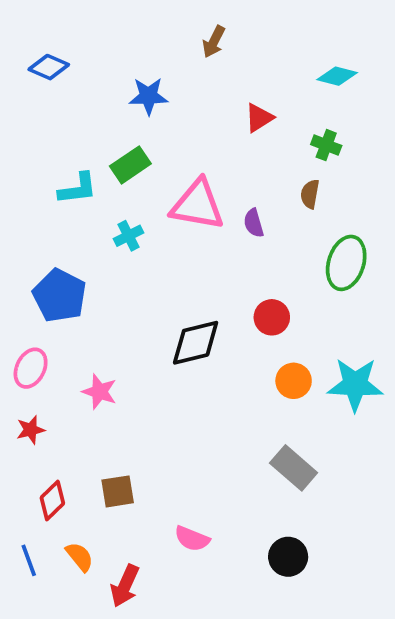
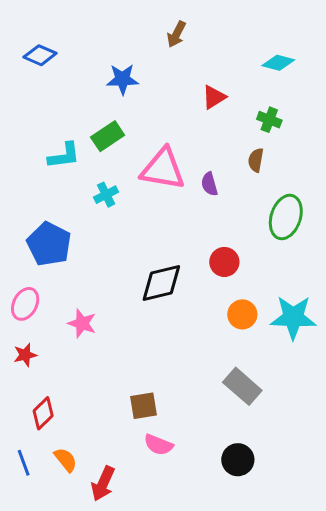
brown square: (118, 491) -> (143, 406), moved

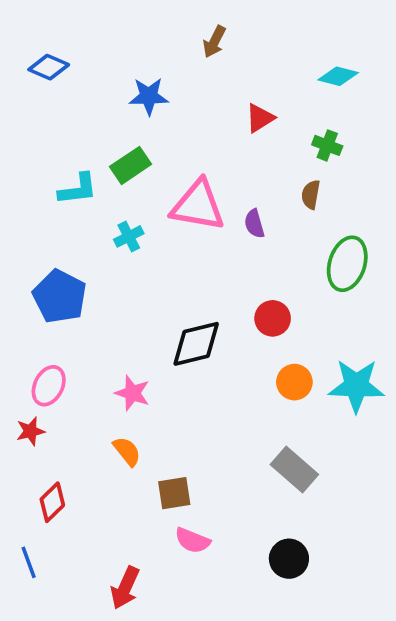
pink ellipse: (25, 304) -> (49, 386), moved
pink star: (82, 323) -> (132, 393), moved
orange semicircle: (66, 460) -> (127, 451), moved

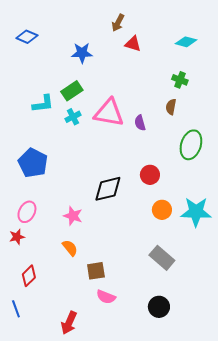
red triangle: (260, 118) -> (133, 44), moved, turned 48
cyan cross: (129, 236) -> (73, 117), moved

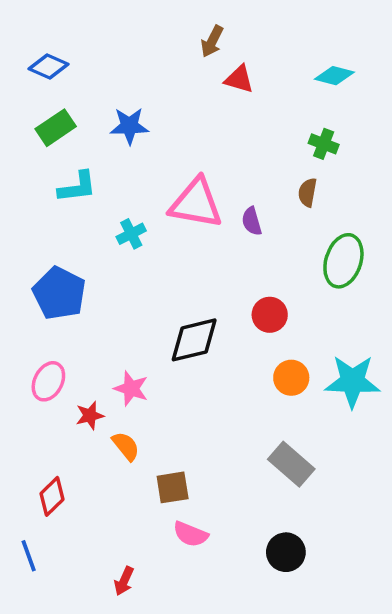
blue star: (82, 53) -> (129, 126), moved
green rectangle: (72, 91) -> (56, 128), moved
cyan cross: (73, 117) -> (131, 234), moved
red star: (17, 237) -> (90, 416), moved
red arrow: (69, 323) -> (124, 581), size x0.7

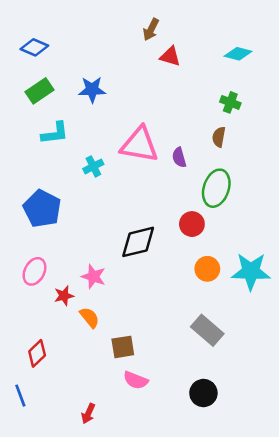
green ellipse: (343, 261) -> (216, 188), moved

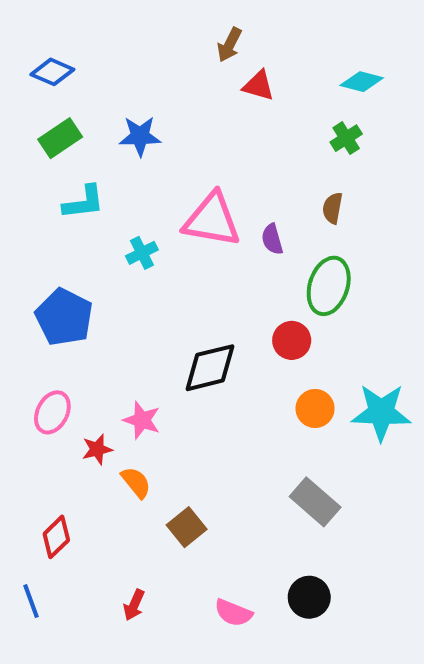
green cross: (230, 102) -> (346, 138), moved, turned 36
brown square: (123, 347) -> (187, 527), turned -30
pink semicircle: (136, 380) -> (233, 613), moved
red arrow: (88, 414) -> (134, 605), moved

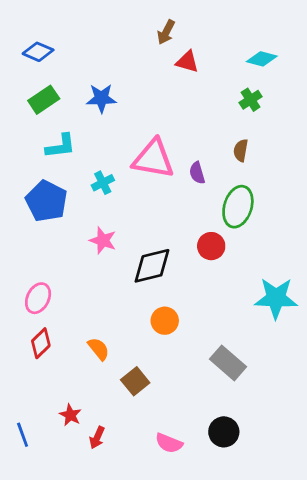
blue pentagon: (64, 317) -> (46, 201), moved
orange circle: (315, 408) -> (165, 321), moved
pink star: (142, 420) -> (103, 240), moved
red star: (97, 449) -> (70, 415), moved, turned -30
red diamond: (56, 537) -> (41, 343), moved

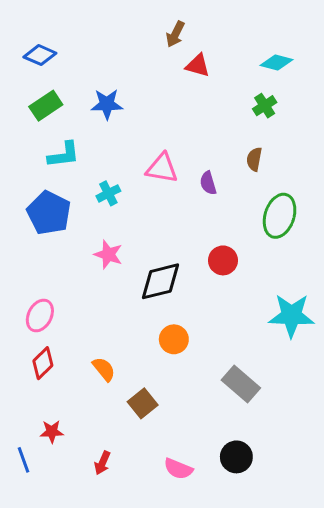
pink triangle: (153, 159) -> (162, 168), size x0.7
green ellipse: (238, 207) -> (280, 216), moved
red star: (70, 415) -> (52, 432), moved, turned -30

